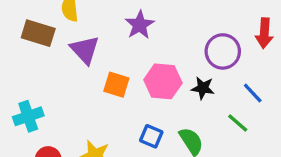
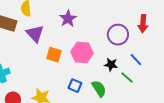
black star: (203, 88) -> (111, 65), moved

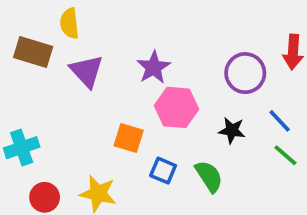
purple star: (68, 19) -> (154, 67), moved
orange square: (54, 55) -> (129, 138), moved
green line: (127, 78) -> (285, 155), moved

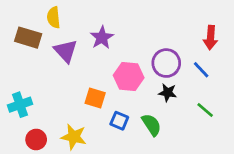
purple star: (154, 67) -> (102, 38), moved
purple circle: (245, 73) -> (166, 63), moved
blue line: (280, 121) -> (201, 70), moved

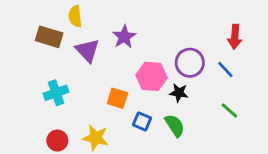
black star: (168, 93) -> (179, 93), moved
cyan cross: (20, 105) -> (56, 93), moved

